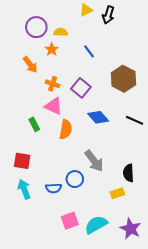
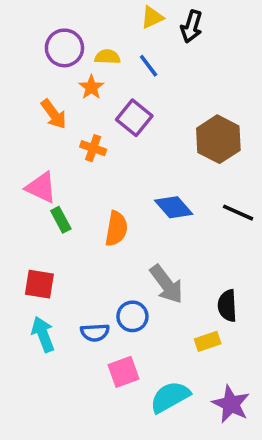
blue line: (89, 51) -> (149, 66), moved
purple square: (81, 88) -> (134, 118), moved
pink triangle: (54, 106) -> (41, 188), moved
pink square: (70, 221) -> (124, 372), moved

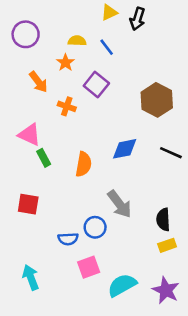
purple circle: (64, 48) -> (26, 34), moved
blue diamond: (174, 207) -> (125, 149), turned -60
cyan arrow: (43, 334) -> (31, 277), moved
yellow rectangle: (208, 341) -> (167, 245), moved

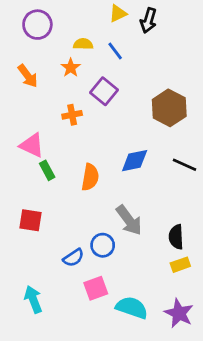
purple circle: (26, 34) -> (37, 25), moved
orange arrow: (38, 82) -> (28, 76), moved
orange cross: (67, 106) -> (72, 115), turned -30
blue semicircle: (68, 239) -> (73, 258), turned -30
cyan semicircle: (122, 285) -> (132, 308), turned 48

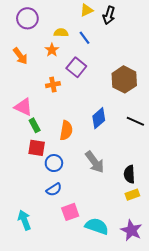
blue diamond: (135, 161) -> (99, 118), turned -30
red square: (30, 220) -> (37, 148), moved
blue circle: (103, 245) -> (54, 163), moved

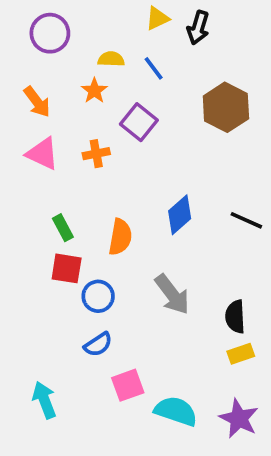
brown hexagon: (124, 79) -> (226, 107), moved
pink triangle: (23, 107) -> (43, 154), moved

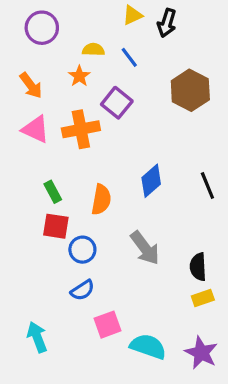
orange cross: (96, 154) -> (81, 129), size x1.6
black line: (246, 220) -> (207, 186), turned 44

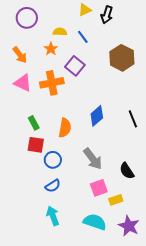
black semicircle: (198, 267) -> (127, 171), turned -30
yellow rectangle: (203, 298) -> (116, 200), moved
pink square: (107, 325) -> (99, 188), moved
cyan arrow: (37, 337) -> (53, 216), moved

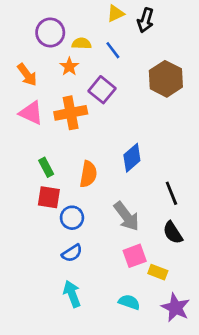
purple circle: (27, 18) -> (50, 33), moved
black line: (133, 119) -> (171, 193), moved
yellow rectangle: (116, 200) -> (158, 272), turned 40
cyan semicircle: (95, 222) -> (129, 302), size x0.7

